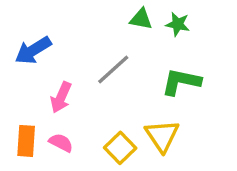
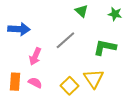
green triangle: (141, 19) -> (82, 11), turned 32
green star: (178, 24) -> (115, 14), moved
blue arrow: (33, 50) -> (19, 29), turned -145

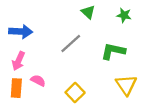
pink arrow: (35, 56) -> (18, 61), moved
yellow triangle: (94, 79) -> (126, 85), moved
pink semicircle: (35, 83) -> (38, 80), moved

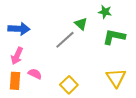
green triangle: (88, 12) -> (81, 24), moved
green star: (124, 15) -> (105, 12), moved
green L-shape: (113, 51) -> (114, 37), moved

